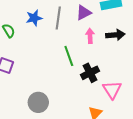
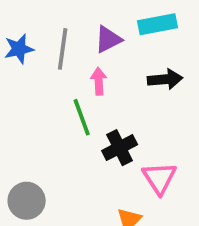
pink arrow: (90, 36) -> (99, 81), moved

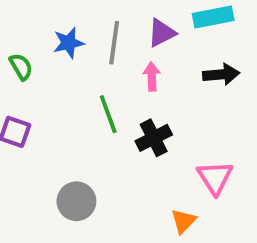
green line: (82, 117) -> (108, 114), moved
black cross: (120, 148) -> (154, 138), moved

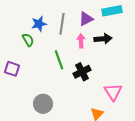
green semicircle: (21, 67) -> (28, 40), moved
black arrow: (221, 74) -> (103, 39), moved

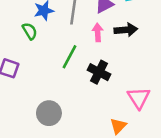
green line: (59, 60) -> (69, 57), turned 48
black cross: (82, 72) -> (99, 72), turned -36

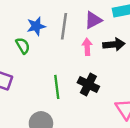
green line: (69, 57) -> (57, 87), moved, turned -35

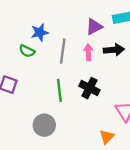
gray line: (64, 26) -> (63, 51), moved
green semicircle: (23, 46) -> (27, 51), turned 147

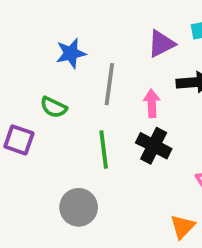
green semicircle: (27, 51) -> (54, 107), moved
pink arrow: (88, 52) -> (152, 103), moved

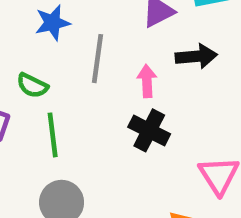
green line: (104, 150) -> (53, 135), moved

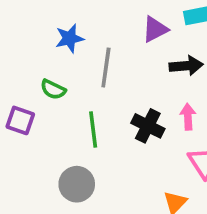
pink arrow: (147, 81) -> (188, 117), moved
green line: (53, 135) -> (93, 130), moved

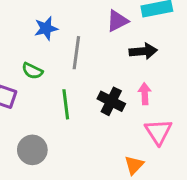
gray circle: (77, 184) -> (32, 150), moved

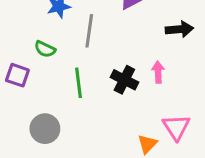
black arrow: (143, 51) -> (179, 29), moved
pink triangle: (158, 132) -> (176, 127), moved

